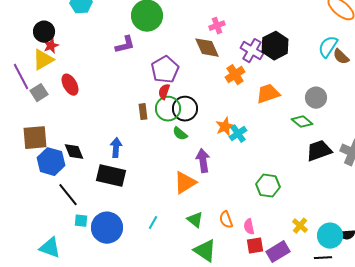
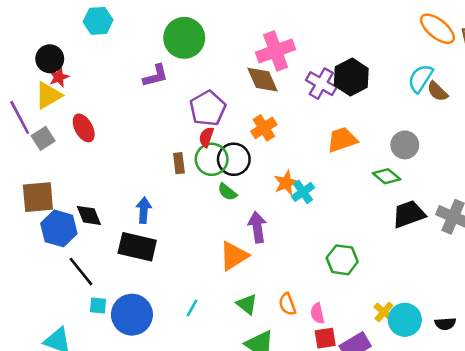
pink cross: (217, 26) -> (276, 51), size x1.8
orange cross: (235, 75) -> (264, 128), moved
cyan circle: (330, 236) -> (405, 320), moved

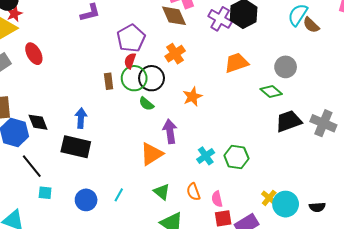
cyan cross: (303, 192) -> (206, 156), moved
blue circle: (132, 315) -> (86, 200), moved, size x0.7

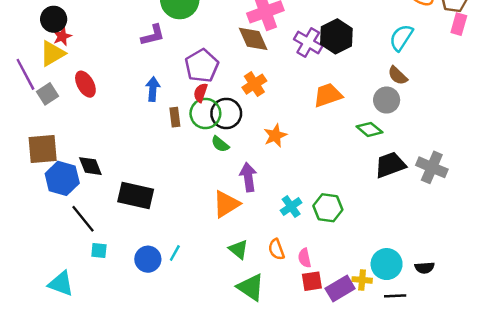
brown semicircle: (311, 25) -> (398, 76), moved
blue arrow: (81, 118) -> (153, 89), moved
cyan line: (119, 195) -> (175, 253), moved
yellow cross: (269, 198) -> (362, 280), moved, turned -35

